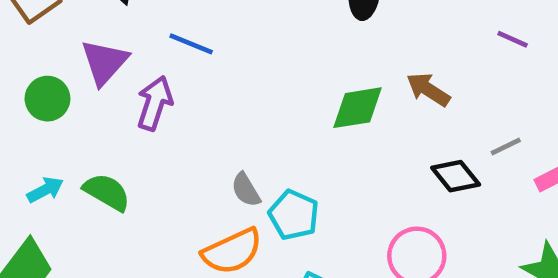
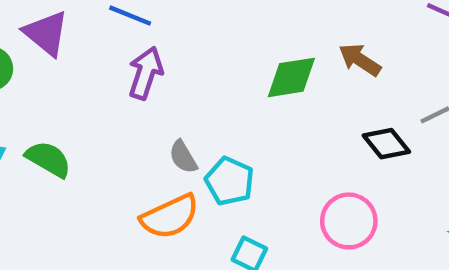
purple triangle: (104, 62) -> (46, 33), turned -33
purple arrow: (155, 103) -> (146, 73), moved

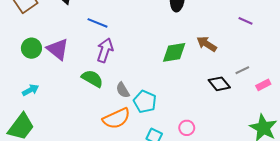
purple triangle: (46, 33) -> (58, 49), moved
green semicircle: (48, 159) -> (92, 79), moved
pink circle: (349, 221) -> (187, 128), moved, size x0.6

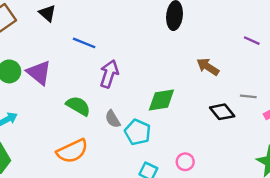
purple arrow: (105, 50) -> (109, 74), moved
green diamond: (174, 52) -> (161, 100), moved
gray line: (242, 70) -> (248, 96), turned 32
orange semicircle: (116, 118) -> (72, 151), moved

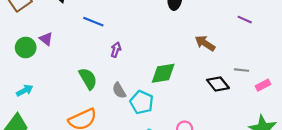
purple triangle: (39, 73) -> (46, 39), moved, size x0.6
purple arrow: (109, 74) -> (116, 50), size x0.6
green semicircle: (78, 106) -> (88, 79), turned 30

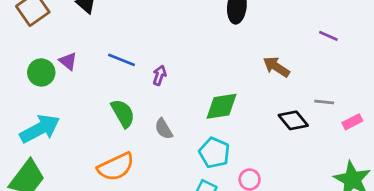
blue line: (93, 22) -> (121, 60), moved
cyan arrow: (25, 90) -> (40, 129), size x1.8
cyan pentagon: (142, 102) -> (214, 153), moved

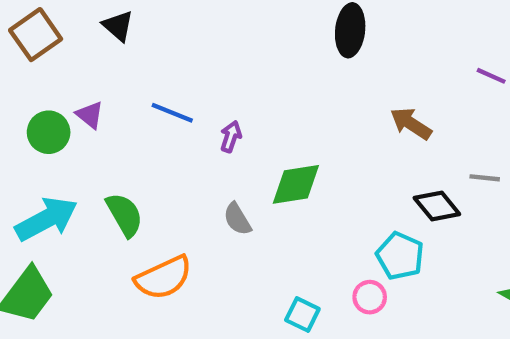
green diamond: (221, 106) -> (296, 184), moved
green semicircle: (123, 113) -> (125, 215), moved
cyan pentagon: (214, 153) -> (400, 256), moved

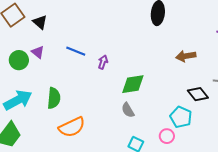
black triangle: (118, 26) -> (40, 22), moved
brown arrow: (411, 124) -> (186, 56), turned -42
green semicircle: (125, 215) -> (54, 98), turned 35
gray semicircle: (237, 219) -> (128, 110), moved

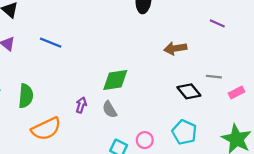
purple arrow: (103, 62) -> (81, 105), moved
cyan pentagon: (181, 117) -> (184, 132), moved
pink circle: (167, 136) -> (145, 140), moved

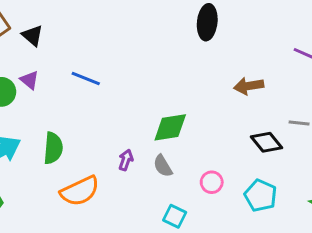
pink circle: (145, 140) -> (212, 182), moved

